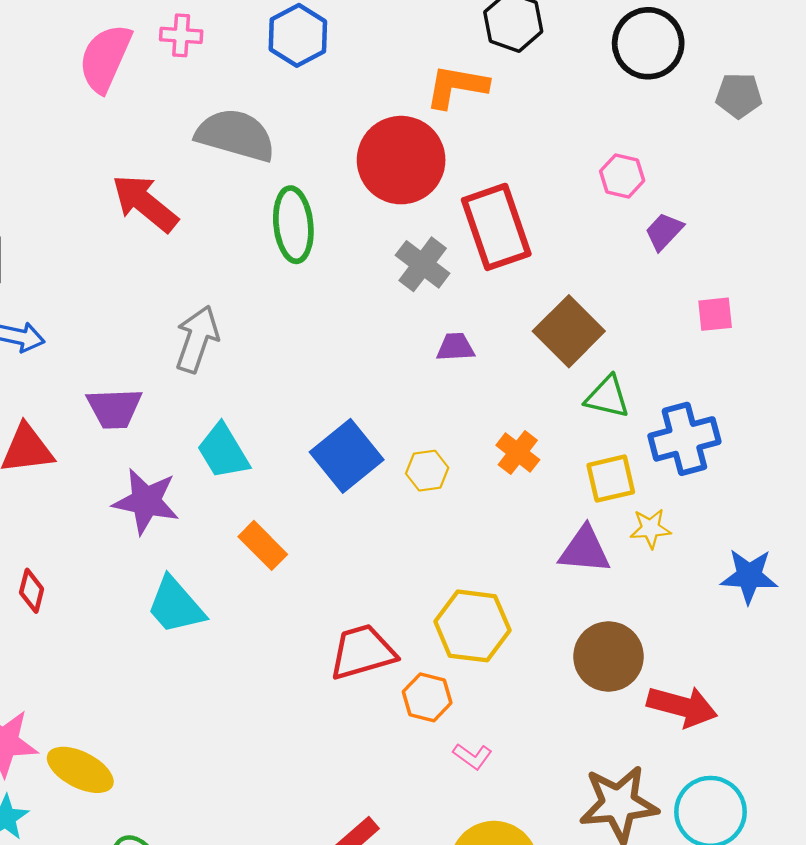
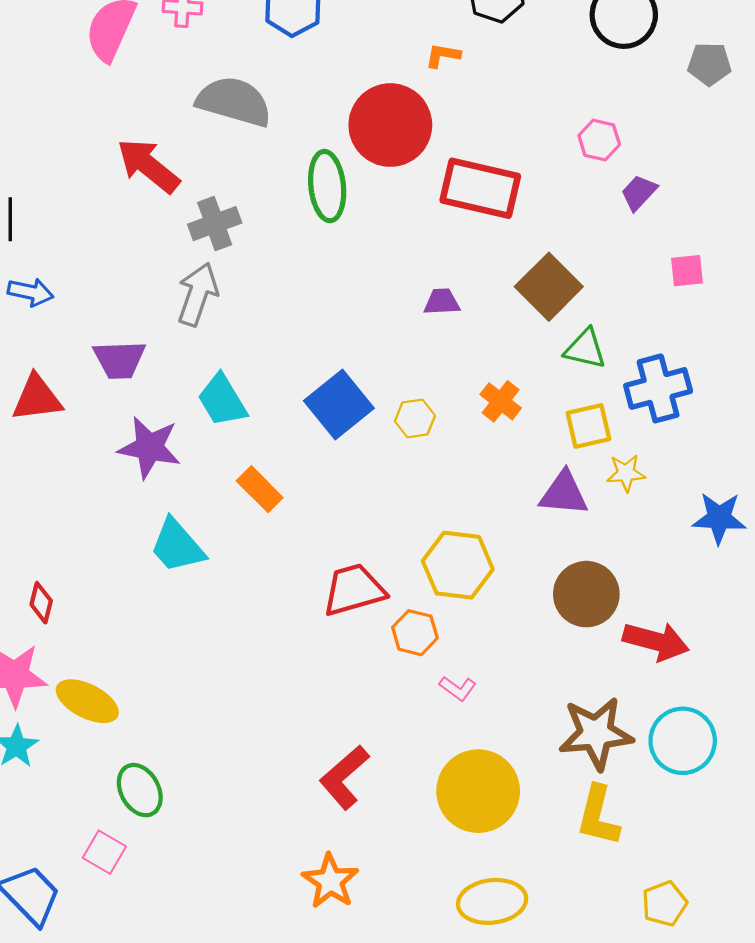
orange L-shape: (457, 86) -> (443, 55), size x0.6
green ellipse: (293, 225) -> (327, 186), moved
red rectangle: (496, 227) -> (480, 188), turned -58
gray cross: (423, 264) -> (215, 224), moved, turned 33
red diamond: (32, 591) -> (41, 603), moved

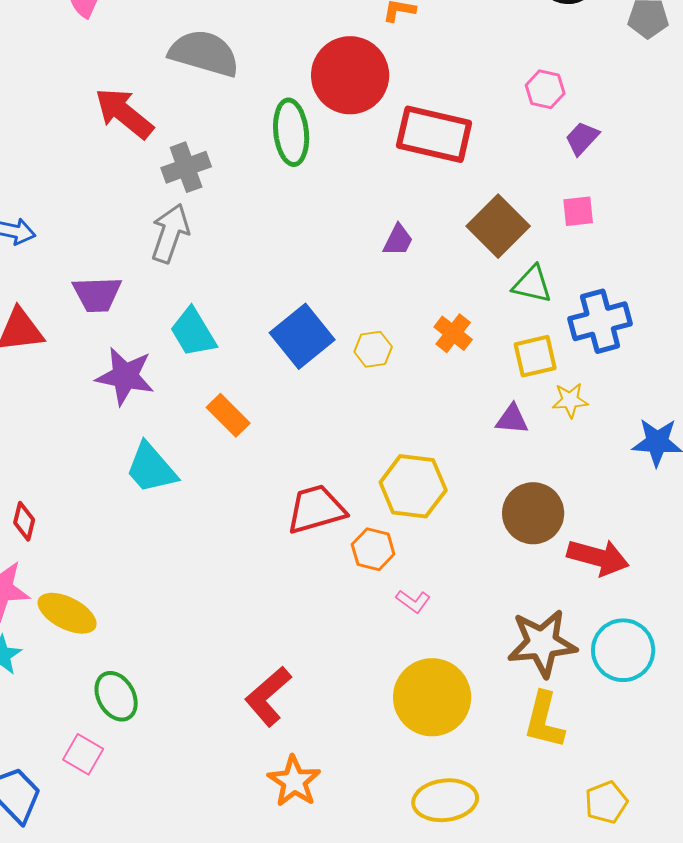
pink square: (687, 271) -> (578, 211), moved
purple trapezoid: (442, 302) -> (398, 240), turned 120
purple triangle: (564, 493) -> (512, 419), size x0.7
red L-shape: (344, 777) -> (268, 696), moved

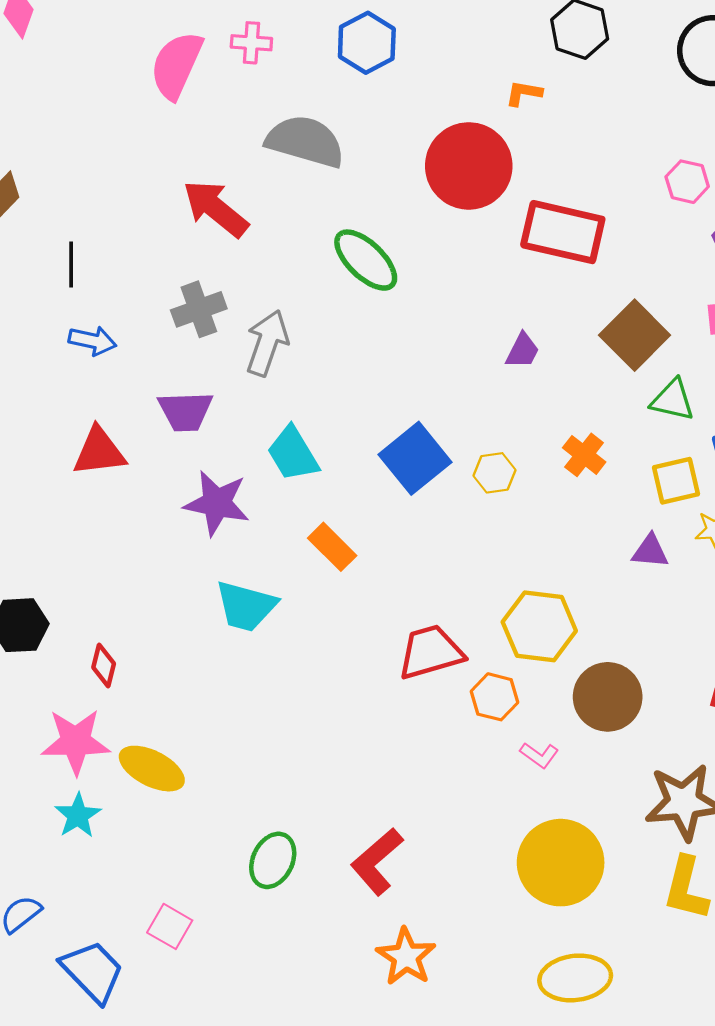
green ellipse: (291, 132) -> (366, 260), moved, turned -40
gray cross: (186, 167) -> (199, 309), moved
cyan trapezoid: (151, 468) -> (246, 606), turned -34
brown circle: (533, 513) -> (608, 697), moved
green ellipse: (116, 696) -> (273, 860), moved, turned 54

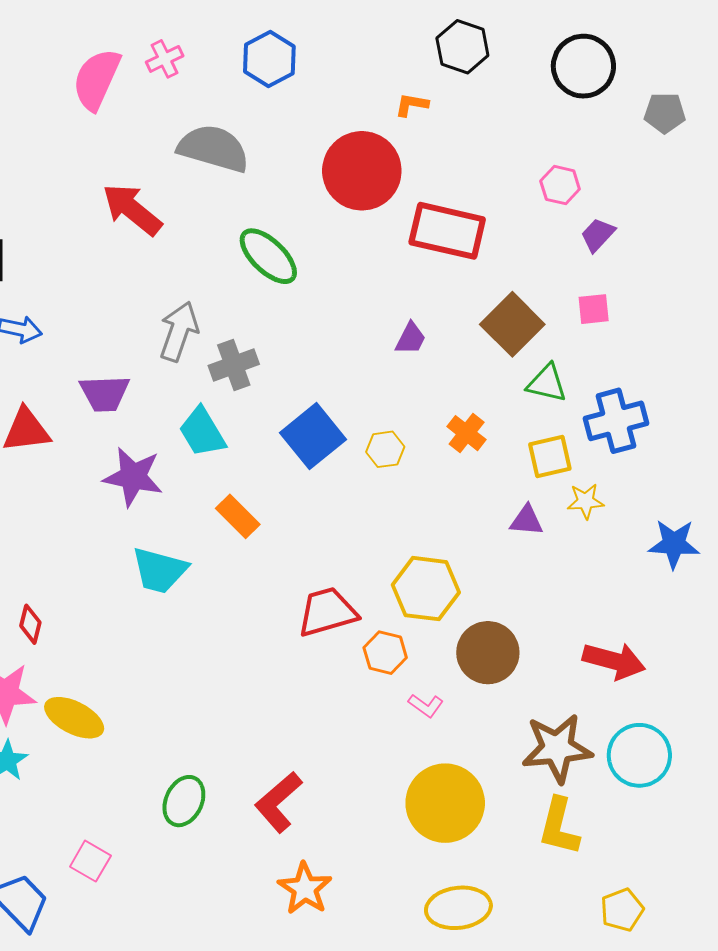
pink cross: (251, 43) -> (165, 59), turned -30
gray cross: (199, 309) -> (234, 365), moved

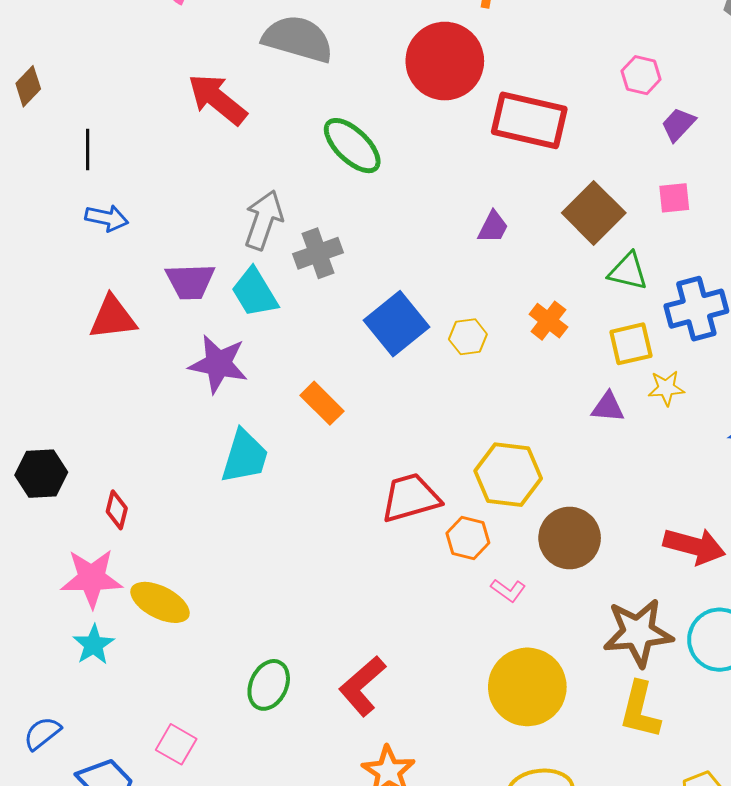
cyan trapezoid: (202, 432) -> (255, 292), moved
cyan trapezoid: (160, 570) -> (245, 456), turned -88

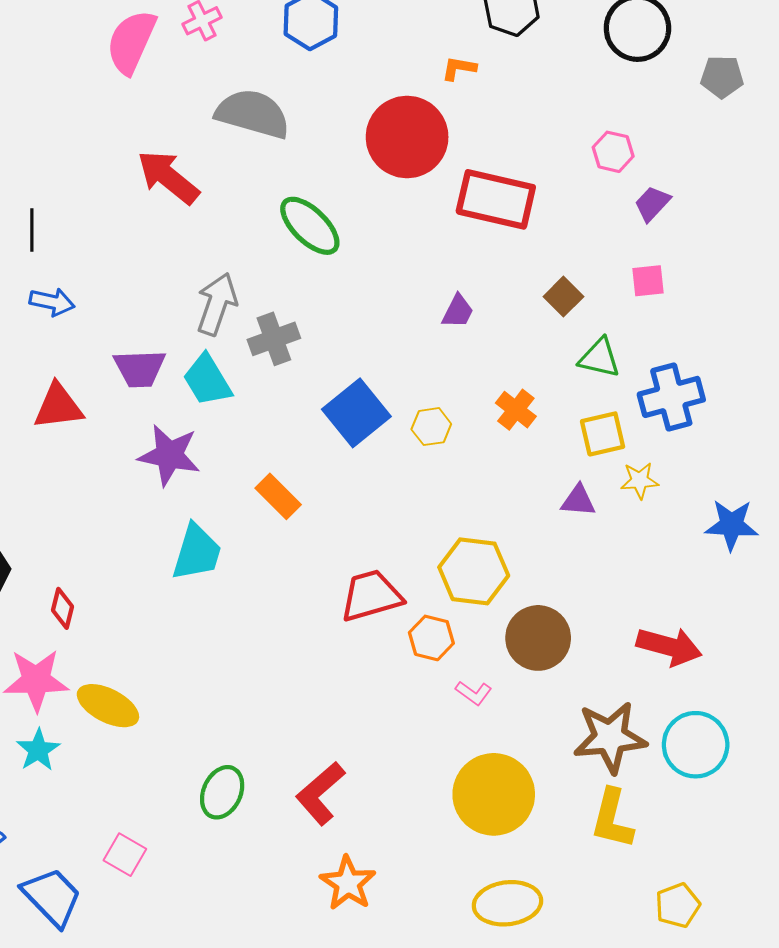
brown square: (594, 213) -> (563, 297), size x0.6

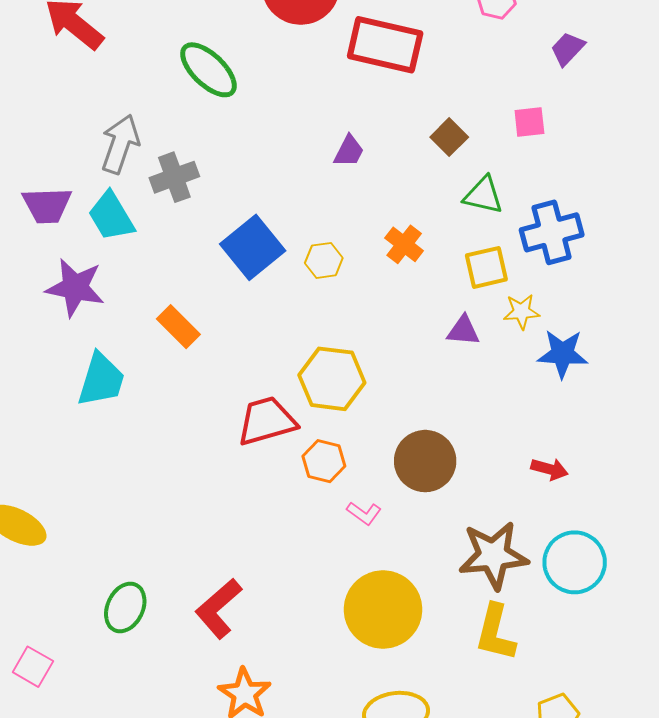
purple trapezoid: (652, 204) -> (568, 49), moved
blue star: (732, 525) -> (563, 354), moved
yellow hexagon: (474, 571) -> (332, 379), moved
red arrow: (669, 646) -> (550, 469), size x0.6

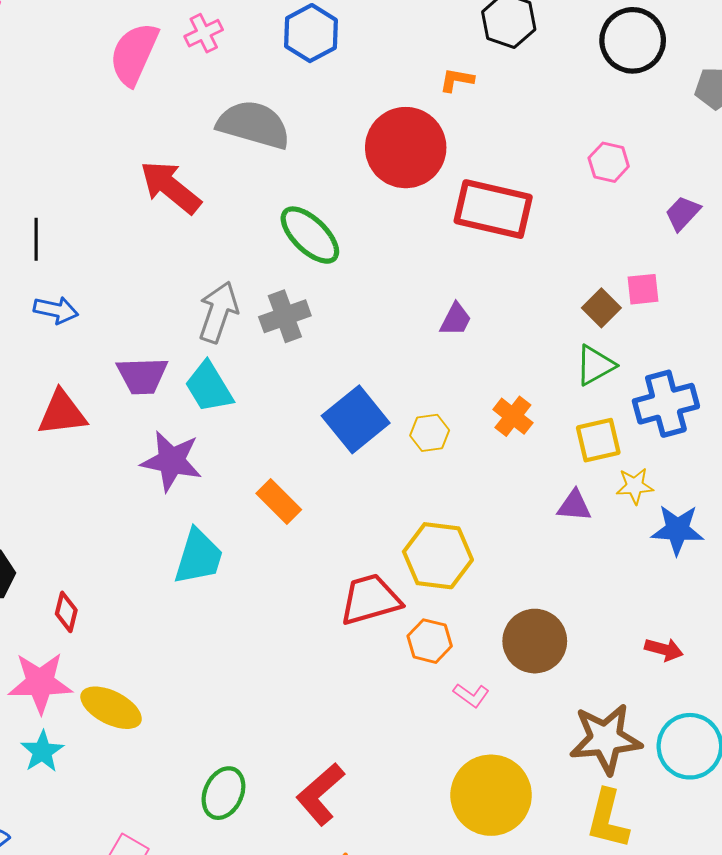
brown square: (449, 137) -> (601, 308), moved
gray cross: (174, 177) -> (285, 316), moved
green triangle: (483, 195) -> (595, 365), turned -42

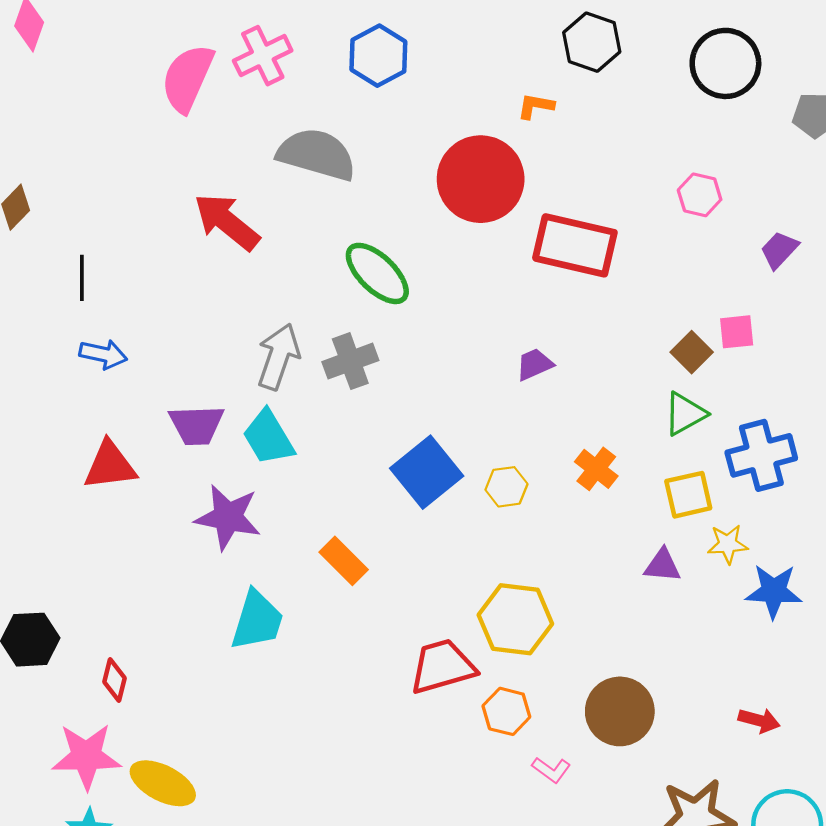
pink cross: (204, 33) -> (263, 56), size x1.4
purple trapezoid: (456, 319) -> (534, 364), turned -141

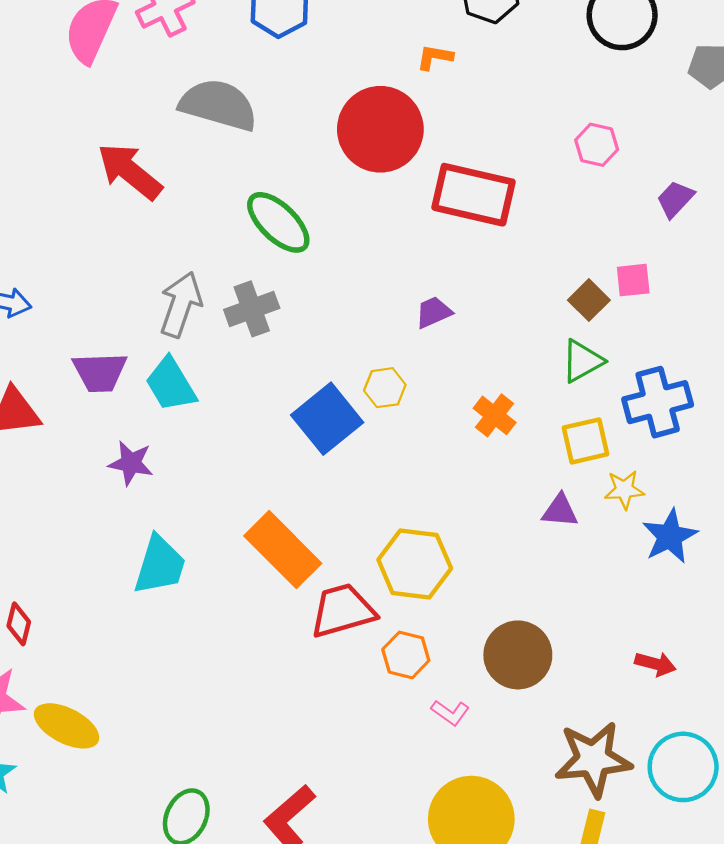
yellow hexagon: (506, 487) -> (385, 388), moved
purple star: (228, 517) -> (131, 463), size x0.7
orange rectangle: (344, 561) -> (283, 550), moved, size x1.6
blue star: (774, 591) -> (670, 536), turned -30

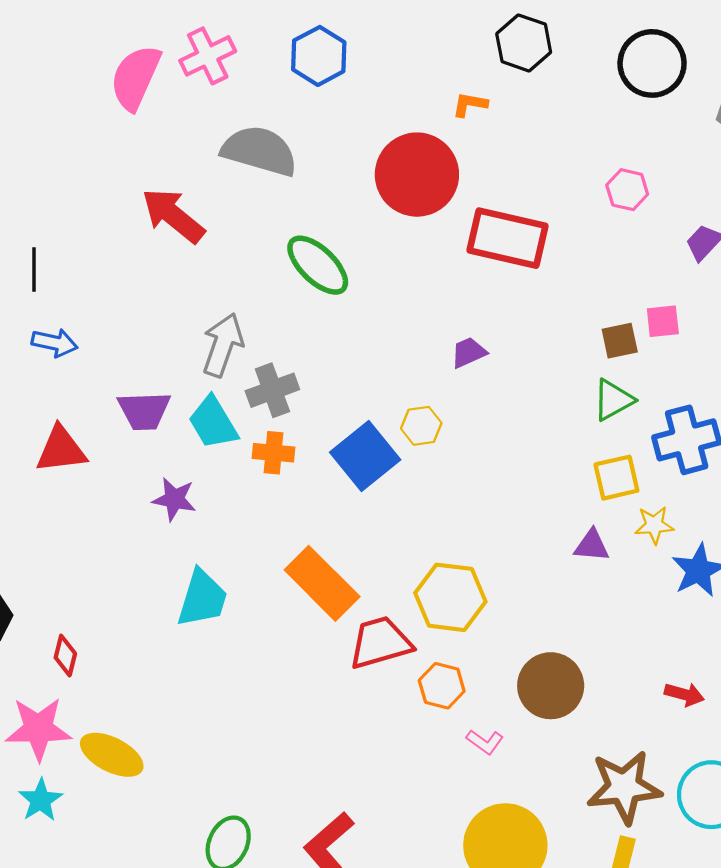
brown square: (589, 300) -> (620, 341), turned 33
gray cross: (252, 309) -> (272, 390), moved
orange cross: (495, 415) -> (273, 453), moved, turned -33

